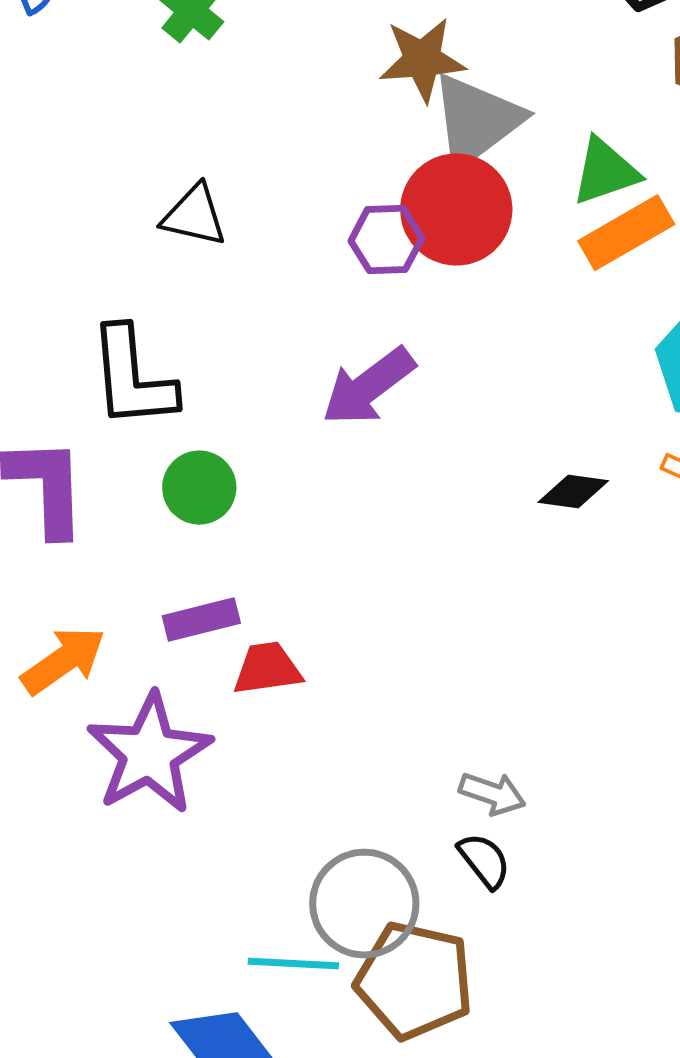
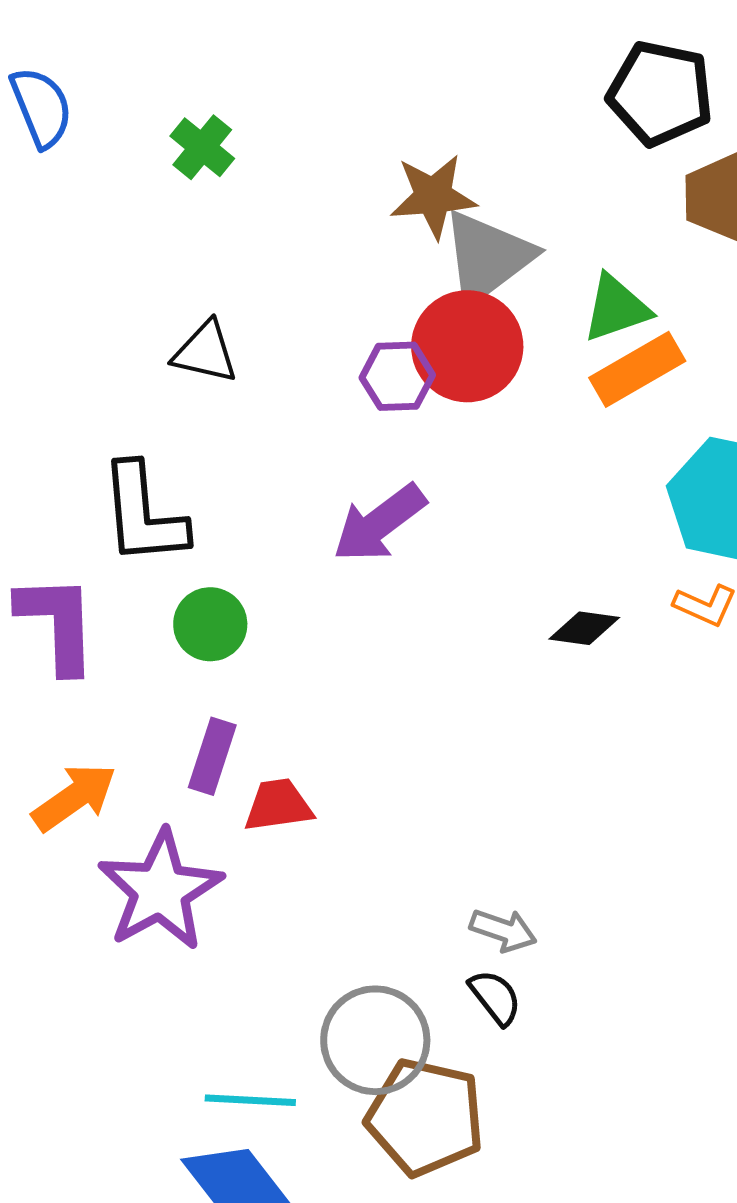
purple rectangle: (201, 620) -> (212, 756), turned -58
cyan line: (293, 964) -> (250, 1100), moved

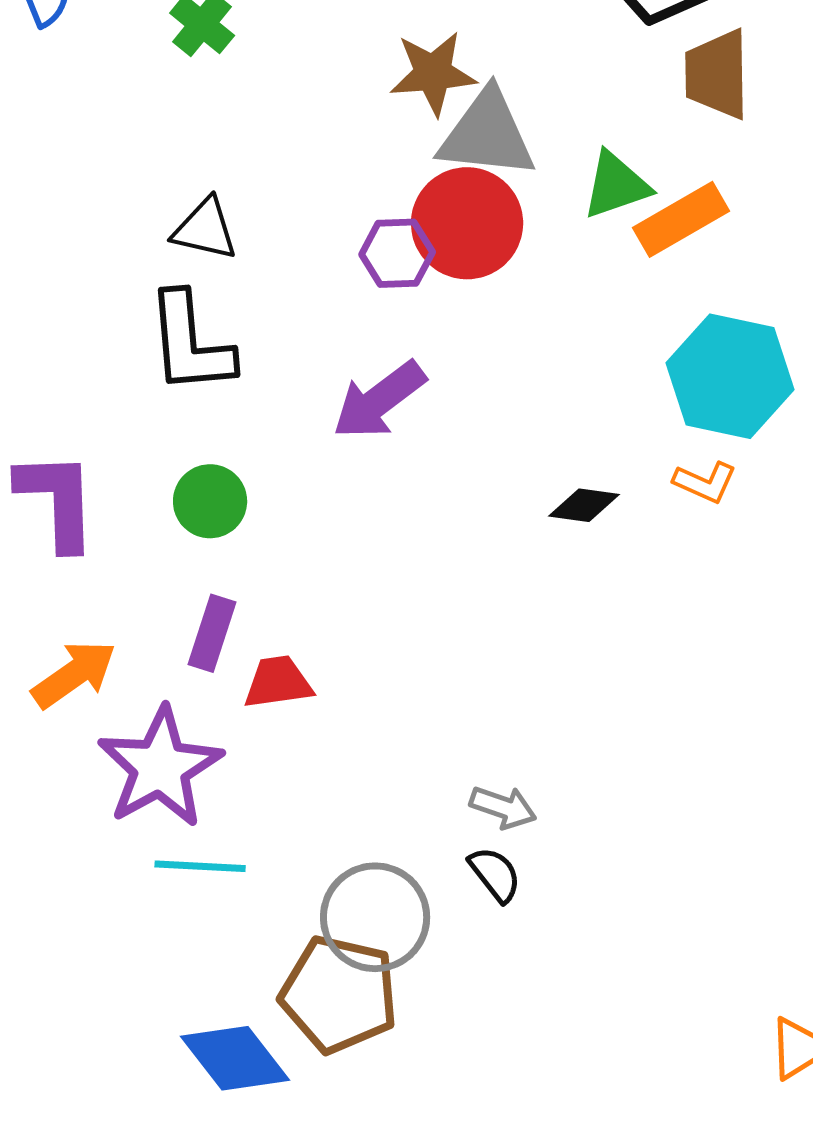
gray triangle: (487, 257) -> (487, 134), turned 43
orange rectangle: (637, 369) -> (681, 219), moved
black L-shape: (143, 514) -> (190, 343), moved
cyan line: (250, 1100) -> (200, 866), moved
brown pentagon: (425, 1117) -> (339, 994), moved

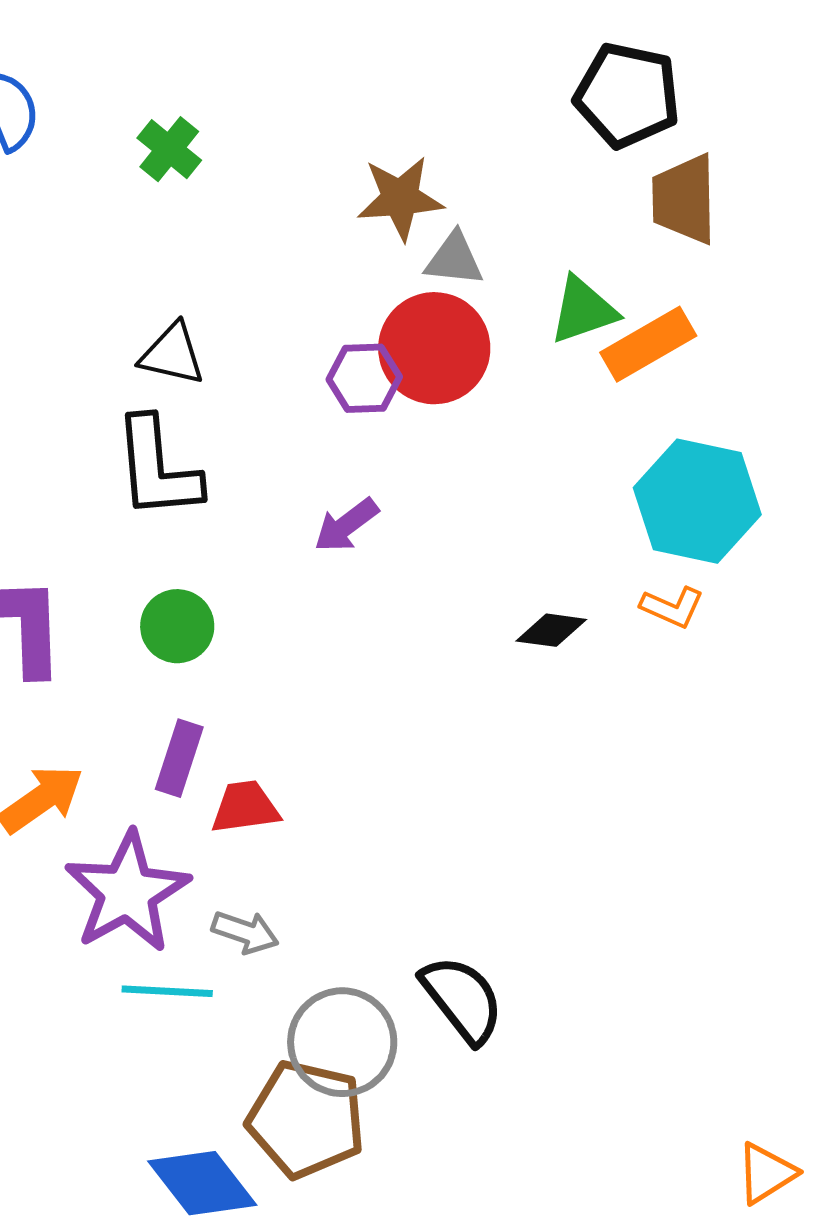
gray triangle: (487, 134) -> (454, 259), size x0.6
purple arrow: (379, 400) -> (346, 525), size x0.7
gray arrow: (503, 807) -> (245, 932), moved
black semicircle: (495, 874) -> (462, 999), size x1.6

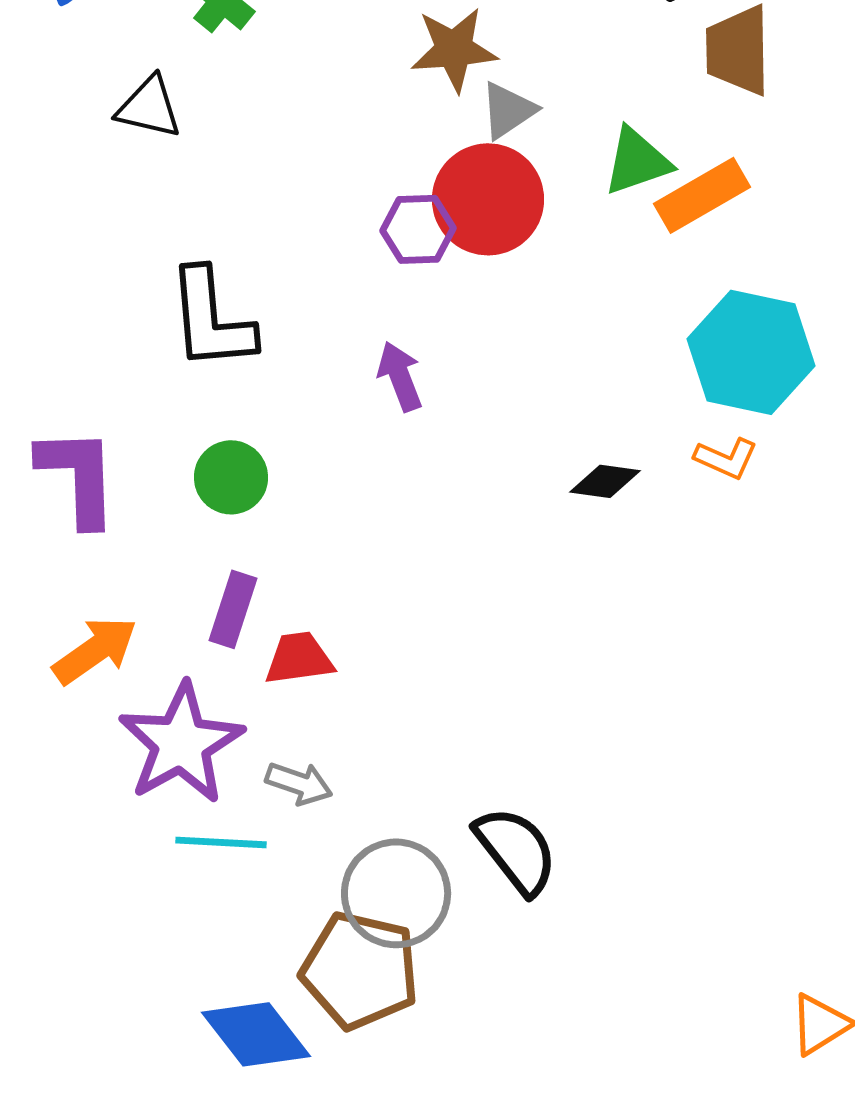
gray triangle: (454, 259) -> (508, 110), turned -40
black triangle: (172, 354) -> (149, 107), moved
purple arrow: (346, 525) -> (400, 376), turned 106

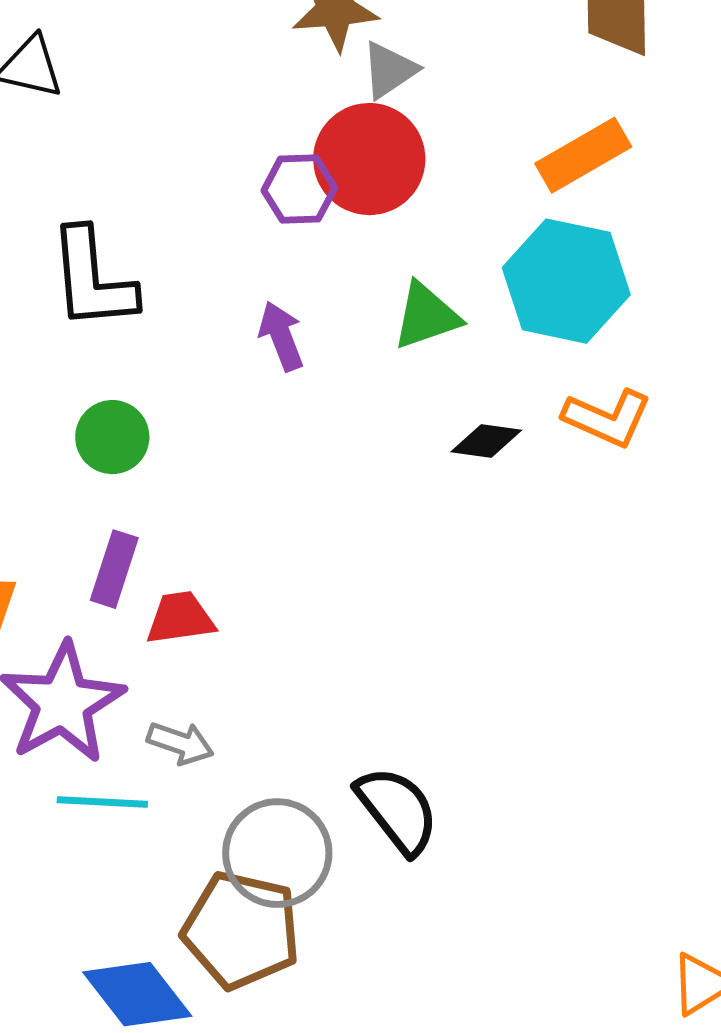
green triangle: (637, 161) -> (426, 316), moved
cyan hexagon: (751, 352) -> (566, 281), moved
orange L-shape: (726, 458) -> (607, 418), size x1.4

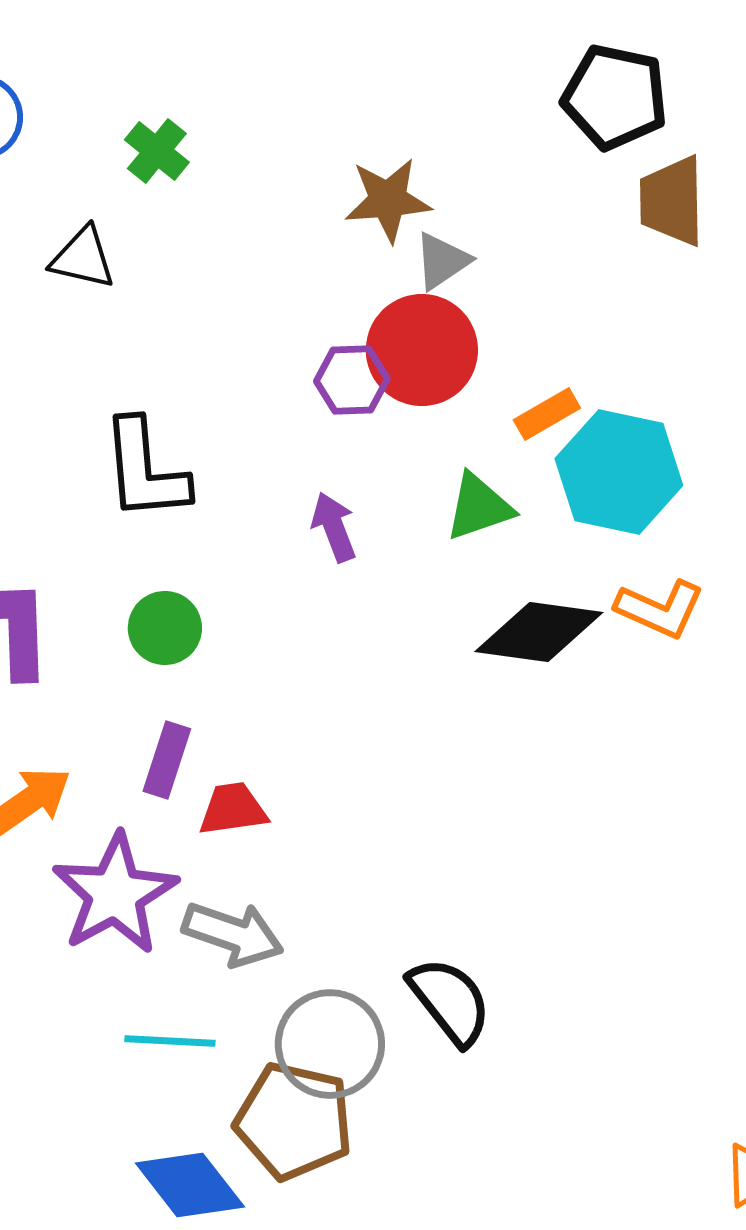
orange rectangle: (583, 155) -> (547, 414), moved, size x0.7
black diamond: (486, 441) -> (539, 632), size x1.8
gray arrow: (180, 743) -> (233, 934), size x1.5
cyan line: (102, 802) -> (170, 1041), moved

